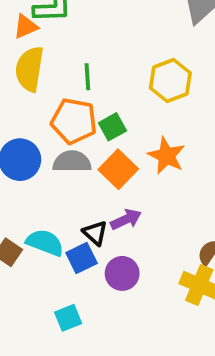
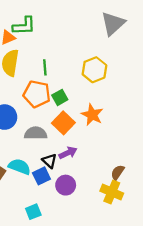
gray semicircle: (72, 162) -> (36, 133), moved

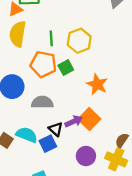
yellow hexagon: (94, 70) -> (79, 41), moved
orange square: (63, 123) -> (89, 119), moved
purple circle: (66, 185) -> (86, 156), moved

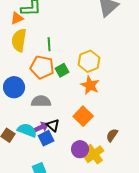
yellow hexagon: (79, 41) -> (89, 61), moved
purple arrow: (74, 121) -> (41, 127), moved
yellow cross: (116, 159) -> (94, 154), moved, turned 30

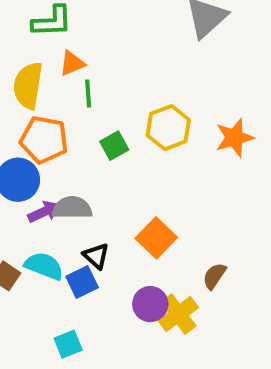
orange triangle: (17, 18) -> (72, 63), moved
orange pentagon: (42, 67) -> (44, 140), moved
orange star: (90, 85) -> (234, 138), moved, turned 30
purple arrow: (41, 127) -> (44, 212), moved

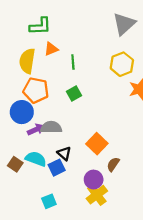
green line: (88, 94) -> (73, 62), moved
yellow hexagon: (168, 128) -> (122, 64), moved
brown semicircle: (214, 276) -> (113, 164), moved
yellow cross: (178, 314) -> (97, 195), moved

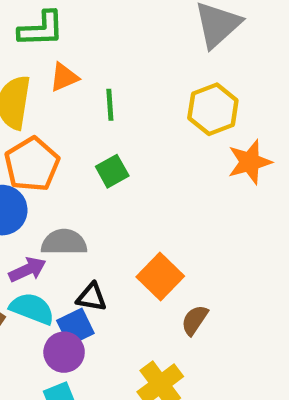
orange pentagon: (36, 90) -> (32, 164), turned 30
purple arrow: (36, 129) -> (27, 270), moved
black triangle: (64, 153) -> (92, 297), turned -32
purple circle: (94, 180) -> (64, 352), moved

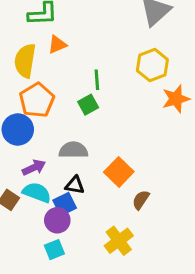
green line: (110, 105) -> (97, 80), moved
gray semicircle: (64, 242) -> (73, 150), moved

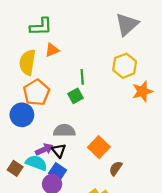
purple arrow: (34, 168) -> (44, 149), moved
black triangle: (75, 185) -> (59, 151), moved, turned 40
blue square: (65, 204) -> (58, 172), turned -30

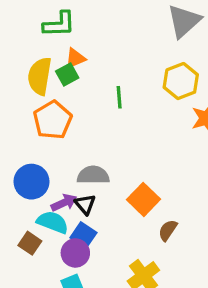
green square: (75, 96) -> (67, 75), moved
blue circle: (22, 115) -> (32, 182), moved
brown square: (15, 168) -> (30, 243), moved

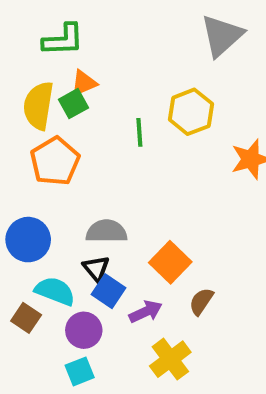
yellow hexagon: (181, 81) -> (191, 112), moved
purple arrow: (64, 203) -> (146, 312), moved
blue square: (83, 235) -> (109, 291), moved

